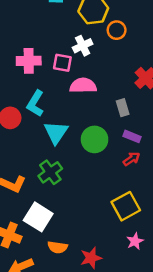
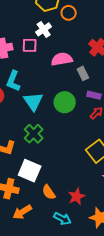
pink semicircle: (83, 86) -> (62, 59), moved
orange semicircle: (58, 247) -> (49, 192), turned 56

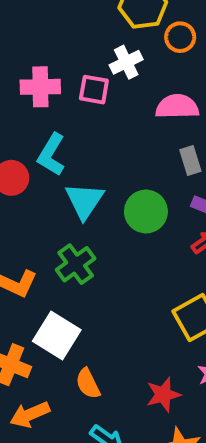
pink semicircle: (62, 59) -> (177, 107), moved
red star: (77, 196) -> (163, 395), moved

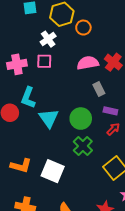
white cross: (126, 62) -> (48, 39), moved
green cross: (76, 264) -> (83, 146), moved
white square: (57, 335) -> (53, 171), moved

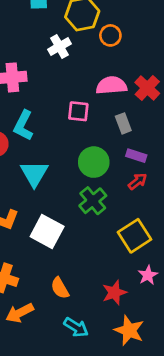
pink square: (44, 61) -> (78, 111), moved
cyan triangle: (49, 118) -> (34, 174), moved

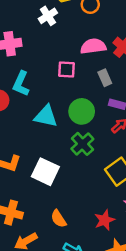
cyan triangle: (34, 174) -> (46, 116), moved, turned -45

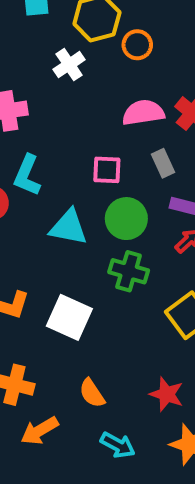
pink square: (67, 69) -> (107, 170), moved
green cross: (82, 144) -> (129, 271), turned -30
red star: (105, 220) -> (167, 394), turned -30

